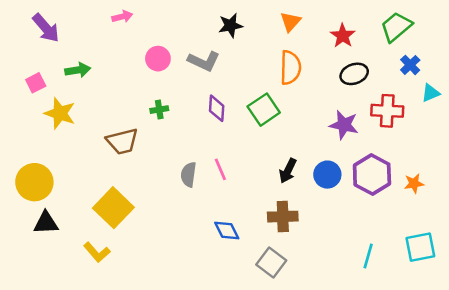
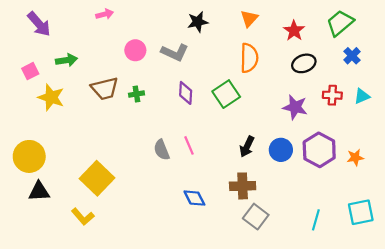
cyan triangle: (431, 93) -> (362, 96), moved
red cross: (387, 111) -> (332, 95), size x0.7
brown trapezoid: (122, 141) -> (105, 89), moved
gray semicircle: (189, 175) -> (162, 150), turned -30
gray square: (271, 262) -> (256, 217), moved

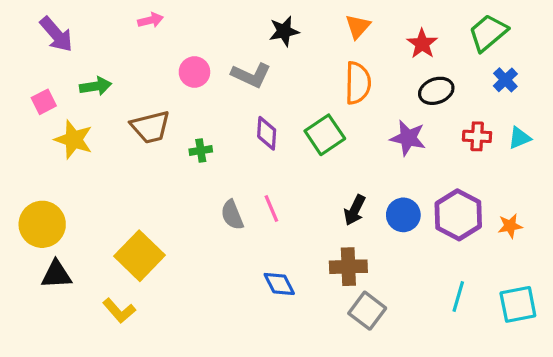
green cross: (136, 94) -> (201, 151), moved
purple star: (295, 107) -> (408, 138), moved
cyan line: (316, 220) -> (458, 297), moved

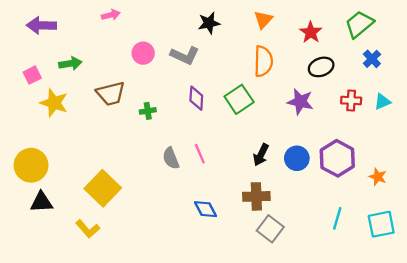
purple arrow: (56, 34) -> (41, 25), turned 132
orange star: (510, 226) -> (378, 177), moved, turned 30

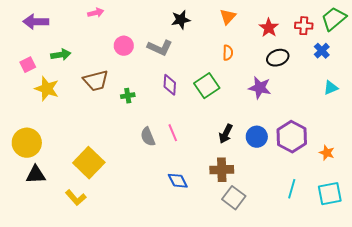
green trapezoid: (359, 24) -> (334, 19), moved
orange semicircle: (263, 61) -> (228, 53), size x0.6
red cross: (351, 100) -> (304, 26), moved

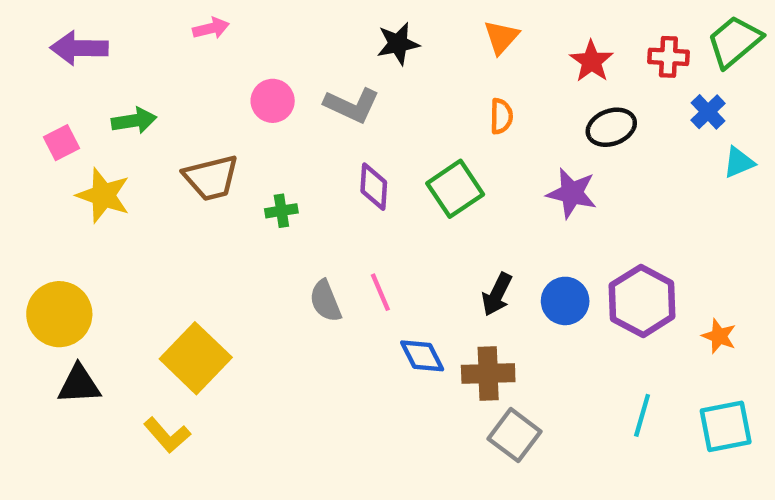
cyan triangle: (331, 88) -> (739, 162), moved
blue diamond: (178, 181) -> (422, 356), moved

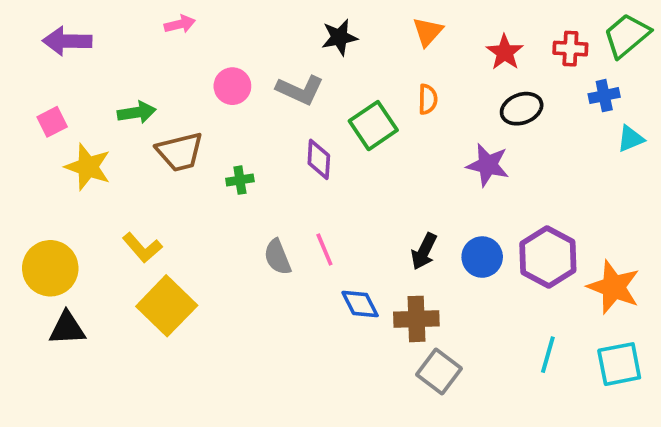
blue cross: (708, 112) -> (604, 96), turned 32
green arrow: (134, 121) -> (137, 112), moved
green square: (455, 189) -> (373, 126), moved
orange star: (719, 336) -> (614, 287), size x1.8
yellow L-shape: (167, 435) -> (142, 248), moved

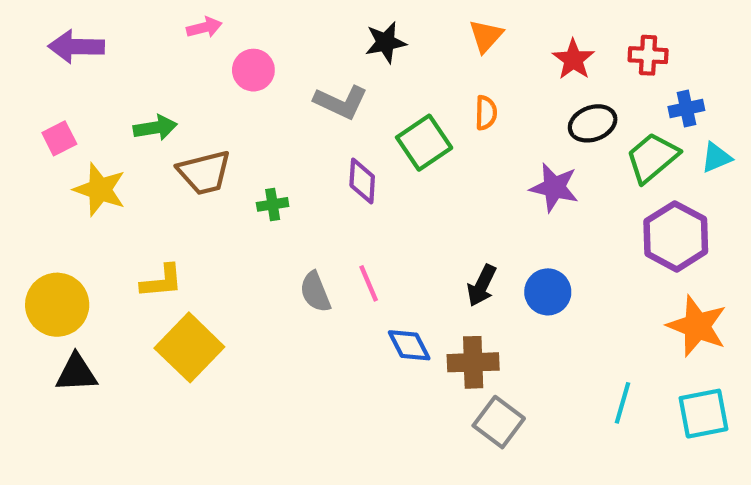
green trapezoid: (627, 35) -> (652, 158), moved
pink circle: (232, 86) -> (253, 70), moved
yellow L-shape: (142, 248) -> (162, 281), turned -54
purple hexagon: (548, 257) -> (676, 236), moved

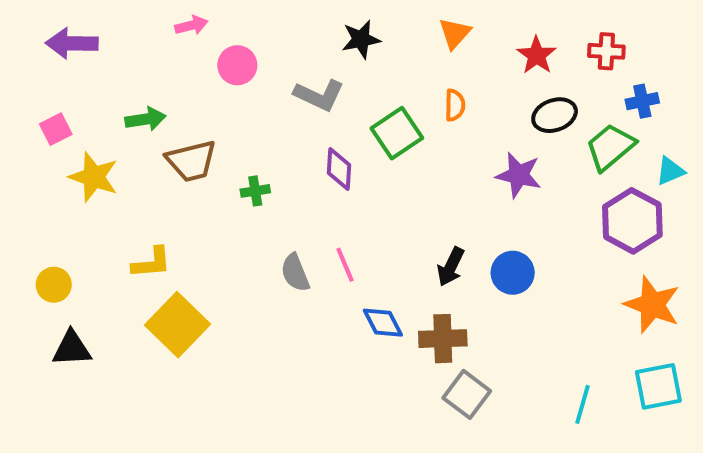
cyan triangle: (716, 158) -> (670, 171), moved
yellow circle: (57, 305) -> (54, 285), size x0.6
cyan line: (622, 403) -> (582, 404), moved

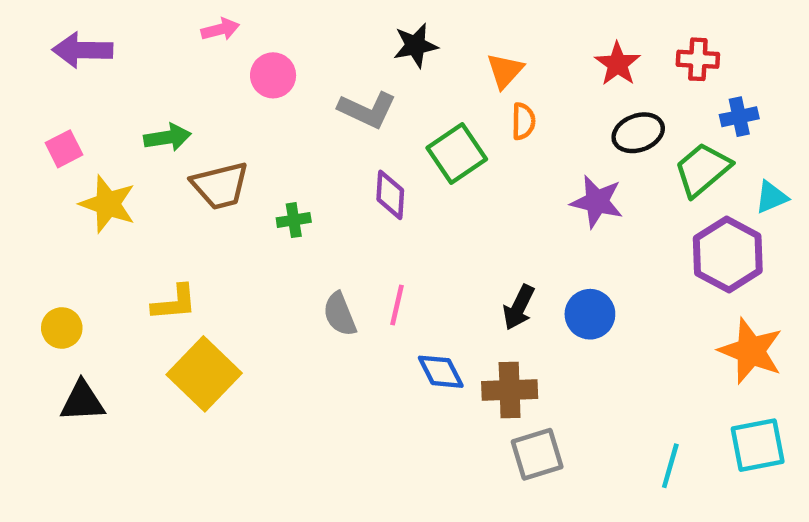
orange triangle: (455, 33) -> (505, 71), moved
pink line: (345, 265) -> (397, 305), turned 36
gray square: (467, 394) -> (537, 454), turned 36

